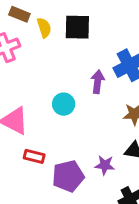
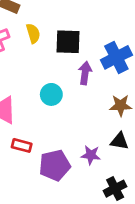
black square: (77, 27) -> (68, 42), moved
yellow semicircle: (44, 28) -> (33, 33), moved

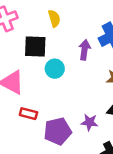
yellow semicircle: (33, 33) -> (54, 18), moved
black square: (68, 42) -> (35, 46), moved

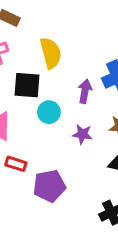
yellow semicircle: (54, 18) -> (51, 53), size x1.5
purple star: (89, 122) -> (82, 134), moved

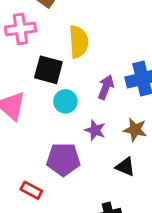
red rectangle: (16, 164) -> (31, 190), moved
purple pentagon: (49, 186) -> (63, 159), moved

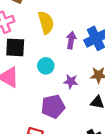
black square: (48, 70) -> (15, 47), moved
purple arrow: (106, 87) -> (71, 40), moved

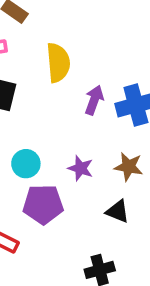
cyan circle: (46, 66) -> (26, 164), moved

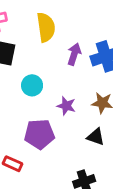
cyan circle: (26, 164) -> (32, 85), moved

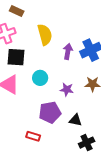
black triangle: (96, 137) -> (75, 120), moved

